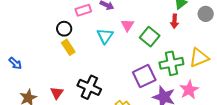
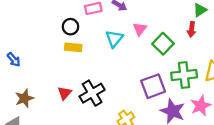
yellow rectangle: (68, 47) -> (73, 47), turned -56
black cross: (89, 87) -> (92, 93), turned 30
red triangle: (57, 93) -> (65, 93), moved

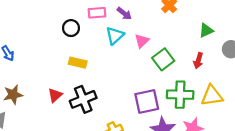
red arrow: (192, 29) -> (198, 61), moved
cyan triangle: (114, 39) -> (115, 36), moved
yellow rectangle: (73, 47) -> (78, 63), moved

